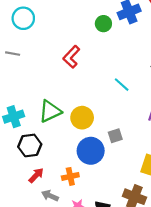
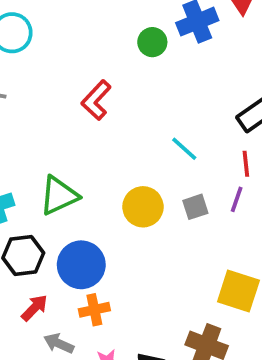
yellow circle: (82, 118) -> (143, 207), moved
gray square: (115, 136) -> (195, 207), moved
blue circle: (91, 151) -> (81, 265), moved

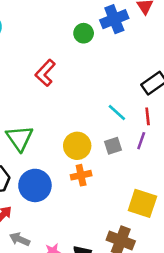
cyan line: (184, 149) -> (117, 113), moved
green triangle: (59, 196) -> (20, 138), turned -40
orange cross: (94, 310) -> (81, 175), moved

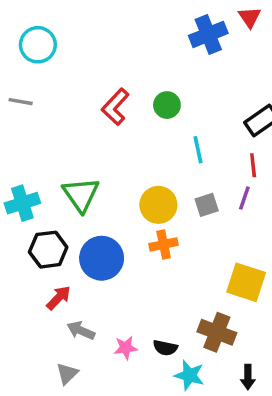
green circle: (84, 33) -> (167, 105), moved
cyan line: (117, 113) -> (198, 150), moved, turned 36

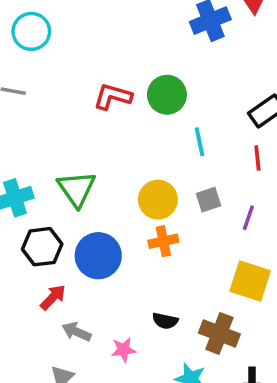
green circle: (167, 105) -> (167, 95), size x1.4
red L-shape: (115, 107) -> (113, 97), turned 63
purple line: (244, 198) -> (248, 218), moved
black semicircle: (165, 348) -> (165, 321), moved

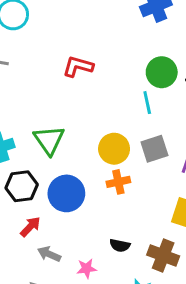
green circle: (167, 95) -> (162, 72), moved
gray square: (209, 200) -> (154, 149), size x1.4

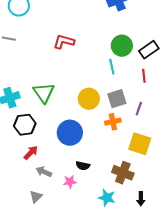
orange cross: (118, 182) -> (113, 122), moved
blue circle: (66, 193) -> (70, 133), moved
black semicircle: (120, 245) -> (83, 166), moved

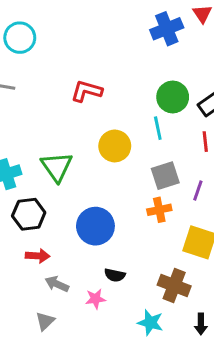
yellow circle: (89, 99) -> (115, 146), moved
red arrow: (31, 153) -> (38, 256), turned 49

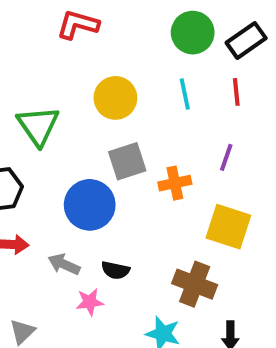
cyan line: (158, 128) -> (185, 94), moved
gray square: (165, 176) -> (127, 161), moved
gray arrow: (57, 284) -> (64, 264), moved

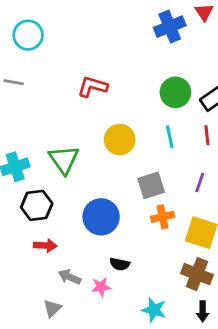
gray square: (127, 161) -> (151, 185), moved
orange cross: (175, 183) -> (163, 217), moved
gray arrow: (64, 264) -> (70, 277), moved
brown cross: (195, 284) -> (197, 274), moved

